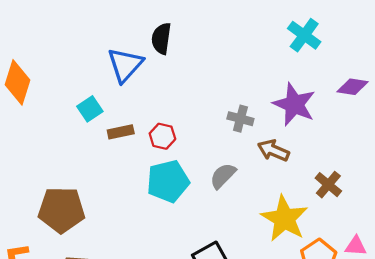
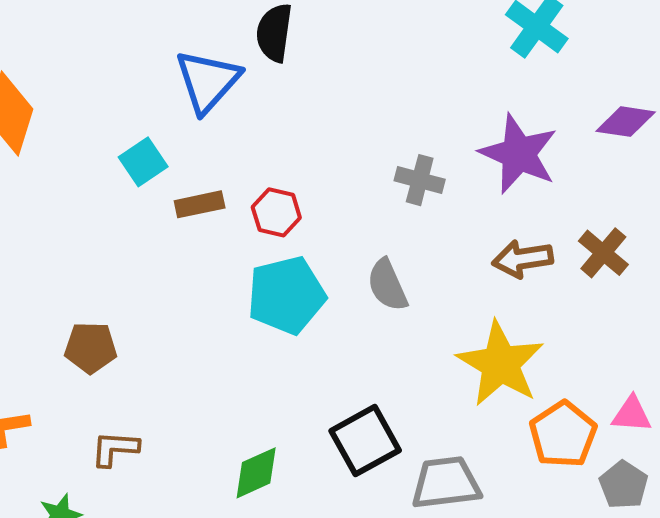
brown arrow: (273, 151) -> (523, 259), moved, turned -32
gray semicircle: (223, 176) -> (387, 285), turned -68
brown cross: (328, 185) -> (603, 253), moved
brown pentagon: (61, 210) -> (91, 348), size x0.6

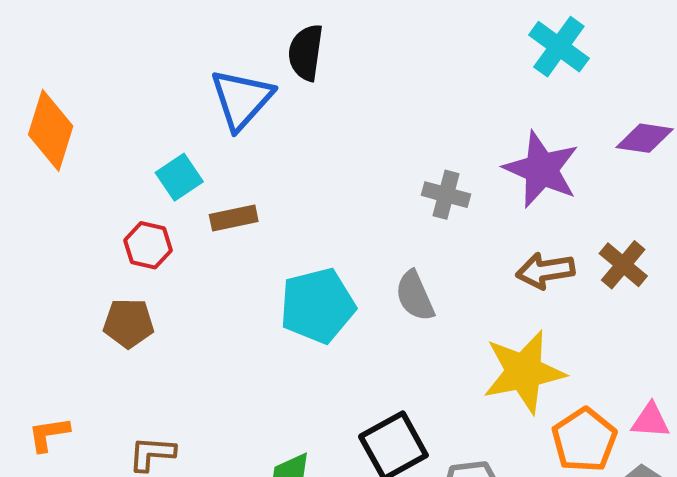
red hexagon: (276, 212) -> (148, 245), moved
brown pentagon: (91, 348) -> (129, 323), moved
yellow star: (500, 364) -> (524, 372), turned 30

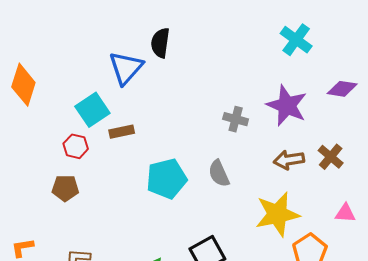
cyan square: (179, 177) -> (92, 110), size x1.4
pink triangle: (650, 421) -> (345, 213), moved

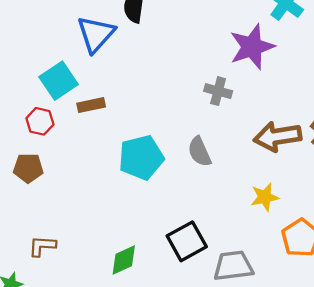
purple star: (287, 106) -> (252, 47), moved, turned 30
brown arrow: (289, 160) -> (278, 137), size x1.4
yellow star: (277, 214) -> (265, 197), size x0.6

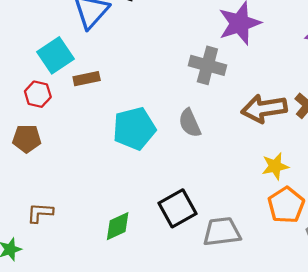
gray cross: (218, 91) -> (207, 65), size x1.4
yellow star: (265, 197) -> (275, 166), moved

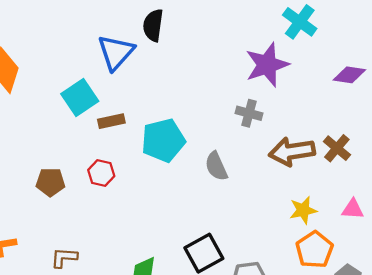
gray cross: (207, 65) -> (249, 113), moved, size x0.7
red hexagon: (38, 94) -> (101, 173), moved
cyan pentagon: (134, 129) -> (163, 140), moved

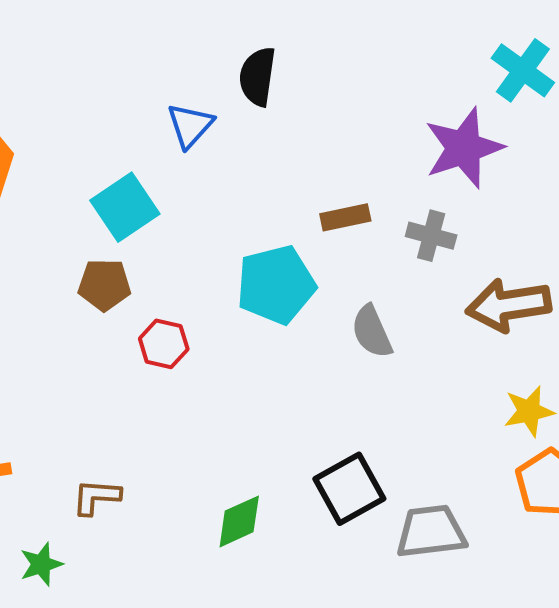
blue triangle: (116, 52) -> (190, 126), size x0.7
brown rectangle: (111, 121) -> (345, 217), moved
brown pentagon: (50, 182) -> (104, 285), moved

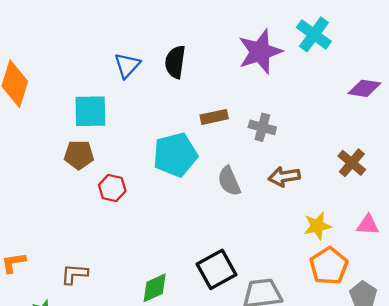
black semicircle: (258, 77) -> (175, 62), moved
purple star: (464, 148) -> (260, 52), moved
cyan square: (125, 207) -> (90, 111), turned 33
brown arrow: (509, 305) -> (284, 177), moved, size x0.7

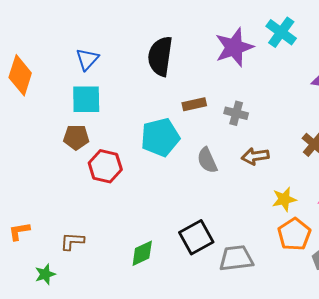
black semicircle: (175, 62) -> (160, 56), size x1.4
blue triangle: (127, 65) -> (87, 59), moved
red hexagon: (112, 188) -> (105, 166), size x1.4

